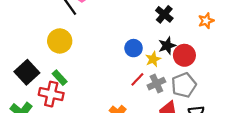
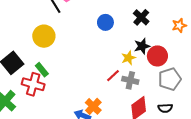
blue circle: (134, 48) -> (105, 22), moved
gray cross: (156, 84) -> (130, 80), turned 35
gray pentagon: (184, 85) -> (170, 79), moved

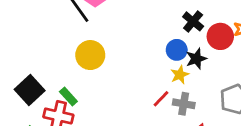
blue circle: (105, 22) -> (177, 50), moved
yellow circle: (44, 36) -> (90, 55), moved
red circle: (157, 56) -> (220, 36), moved

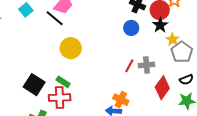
black star: (196, 59) -> (160, 25), moved
yellow star: (180, 75) -> (173, 39), moved

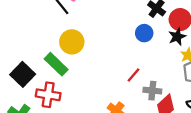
gray cross: (146, 65) -> (152, 91), moved
green rectangle: (63, 82) -> (56, 64), moved, size x1.5

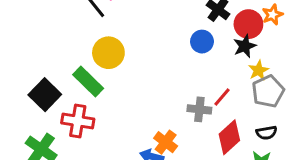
red line: (133, 75) -> (222, 97), moved
gray cross: (152, 91) -> (199, 109), moved

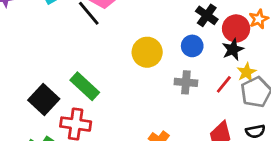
yellow circle: (108, 53) -> (147, 52), moved
red line: (222, 97) -> (224, 84), moved
gray cross: (199, 109) -> (186, 82), moved

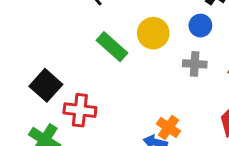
green rectangle: (85, 86) -> (112, 47), moved

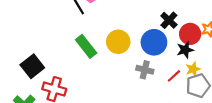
blue circle: (200, 26) -> (154, 42), size x1.5

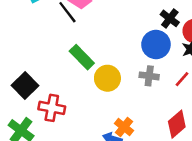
yellow circle: (118, 42) -> (107, 78), moved

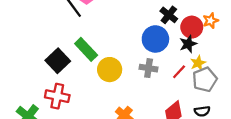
black square: (25, 85) -> (58, 61), moved

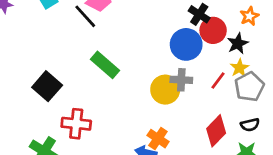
red circle: (192, 27) -> (213, 30), moved
black star: (188, 44) -> (238, 44), moved
black square: (58, 61) -> (47, 86), moved
yellow circle: (110, 70) -> (165, 90), moved

